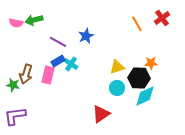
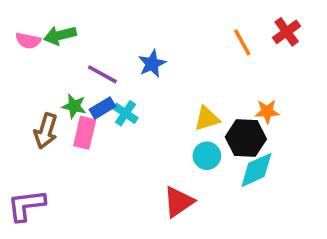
green star: (13, 85) -> (74, 106), moved

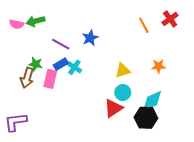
green star: (74, 106) -> (35, 64), moved
black hexagon: (246, 138) -> (146, 118), moved
red triangle: (179, 202) -> (113, 108), moved

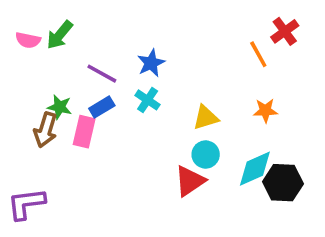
green arrow: (35, 21) -> (60, 35), turned -36
orange line: (144, 25) -> (258, 54), moved
cyan cross: (74, 67) -> (148, 100), moved
black hexagon: (146, 118) -> (283, 183), moved

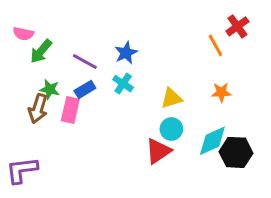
green arrow: (60, 35) -> (41, 51), moved

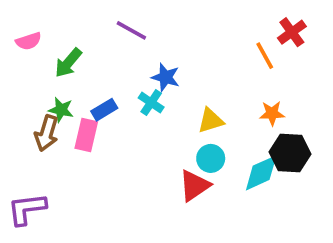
pink semicircle: (23, 34) -> (29, 41), turned -30
green arrow: (41, 51) -> (68, 63), moved
blue star: (126, 53) -> (166, 77), moved, turned -30
purple line: (85, 62) -> (131, 30), moved
black hexagon: (236, 152) -> (290, 153), moved

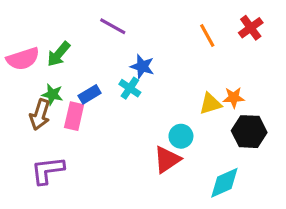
pink semicircle: (29, 41) -> (23, 59), moved, size x1.5
orange line: (265, 56) -> (207, 36), moved
yellow triangle: (211, 121) -> (210, 104), moved
cyan diamond: (261, 173) -> (224, 183), moved
purple L-shape: (27, 209) -> (48, 170), moved

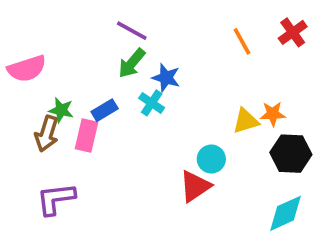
green arrow: (59, 54) -> (132, 63), moved
cyan diamond: (224, 183) -> (285, 213), moved

